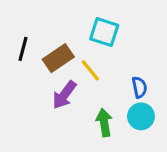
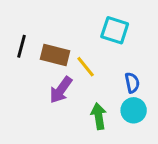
cyan square: (104, 32) -> (115, 30), moved
brown rectangle: (58, 58) -> (55, 55), turned 48

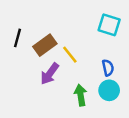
cyan square: (115, 30) -> (109, 25), moved
brown rectangle: (55, 55) -> (45, 45), turned -50

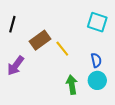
black line: (18, 38) -> (12, 24), moved
purple arrow: (50, 74) -> (16, 66), moved

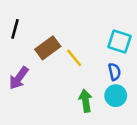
cyan square: (97, 22) -> (119, 42), moved

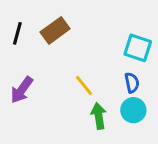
brown rectangle: (48, 48) -> (55, 30), moved
yellow line: (74, 58) -> (84, 86), moved

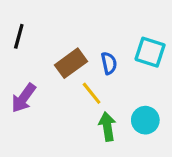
brown rectangle: (55, 30) -> (71, 63), moved
blue semicircle: (132, 83) -> (109, 63), moved

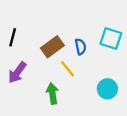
black line: (19, 36) -> (13, 37), moved
green arrow: (107, 126) -> (52, 94), moved

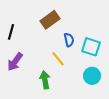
cyan square: (111, 38) -> (91, 47), moved
brown rectangle: (52, 47) -> (50, 20), moved

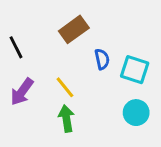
black line: (11, 32) -> (16, 47), turned -42
yellow line: (58, 59) -> (65, 87), moved

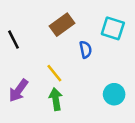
cyan square: (135, 70) -> (113, 28), moved
purple arrow: (22, 92) -> (18, 90), moved

